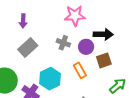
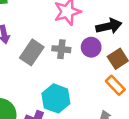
gray rectangle: (28, 48) -> (32, 52), moved
orange rectangle: (80, 70) -> (115, 85), moved

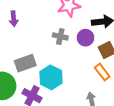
gray rectangle: (32, 52) -> (25, 63), moved, turned 30

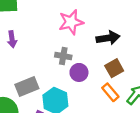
purple circle: (85, 38) -> (79, 72), moved

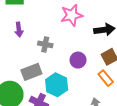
gray cross: (63, 56) -> (45, 44), moved

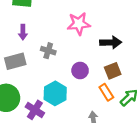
gray rectangle: (31, 72) -> (15, 61), moved

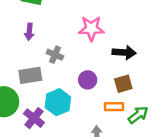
gray rectangle: (15, 61) -> (30, 75), moved
orange rectangle: (106, 92) -> (114, 107), turned -63

